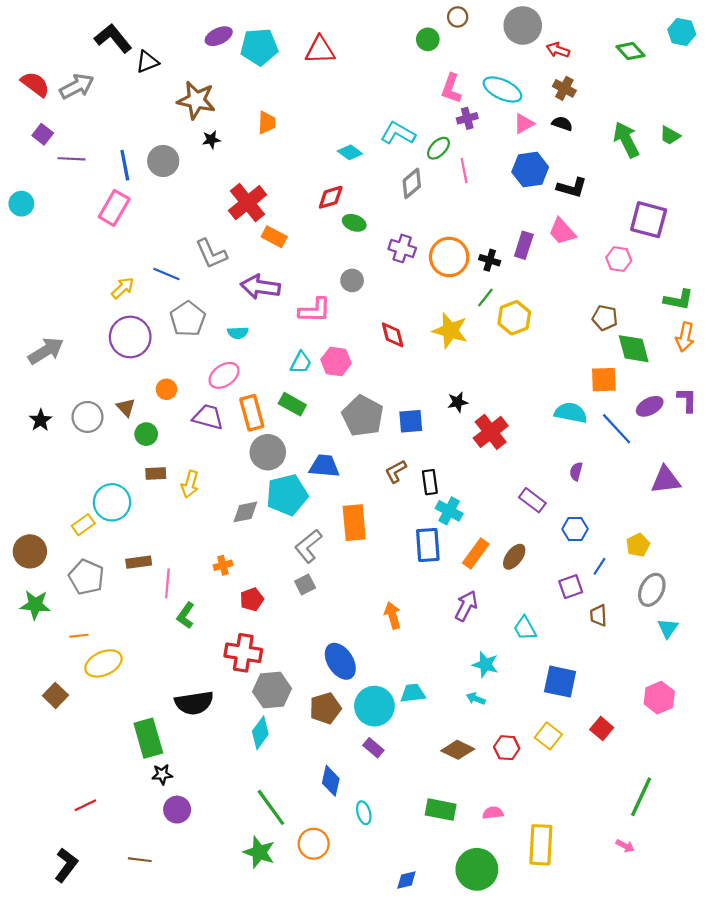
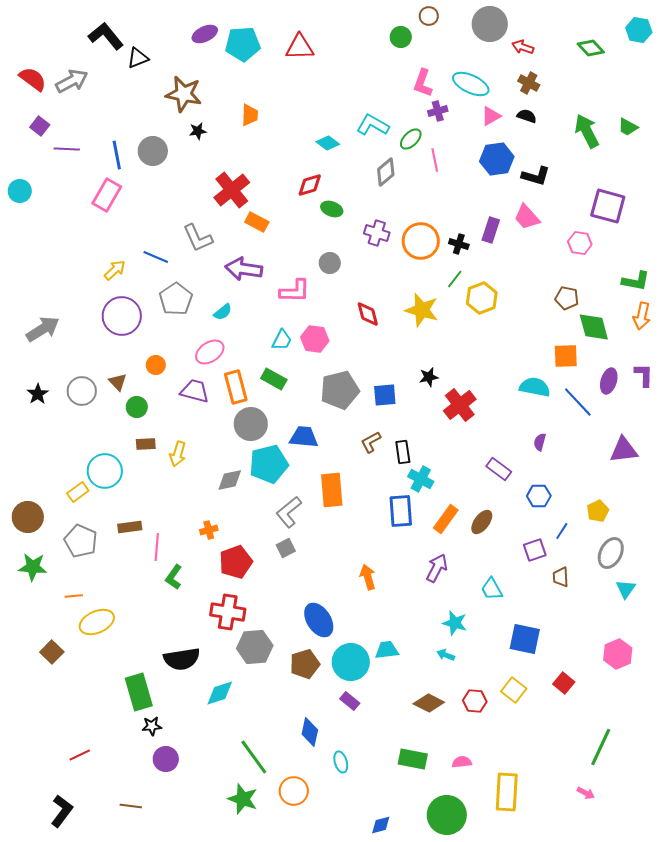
cyan semicircle: (238, 333) -> (223, 312), turned -36
purple ellipse: (650, 406) -> (609, 381), turned -45
gray pentagon: (363, 416) -> (340, 390), turned 30
red pentagon: (252, 599) -> (236, 562), size x1.5
cyan diamond: (260, 733) -> (220, 693), moved, turned 36

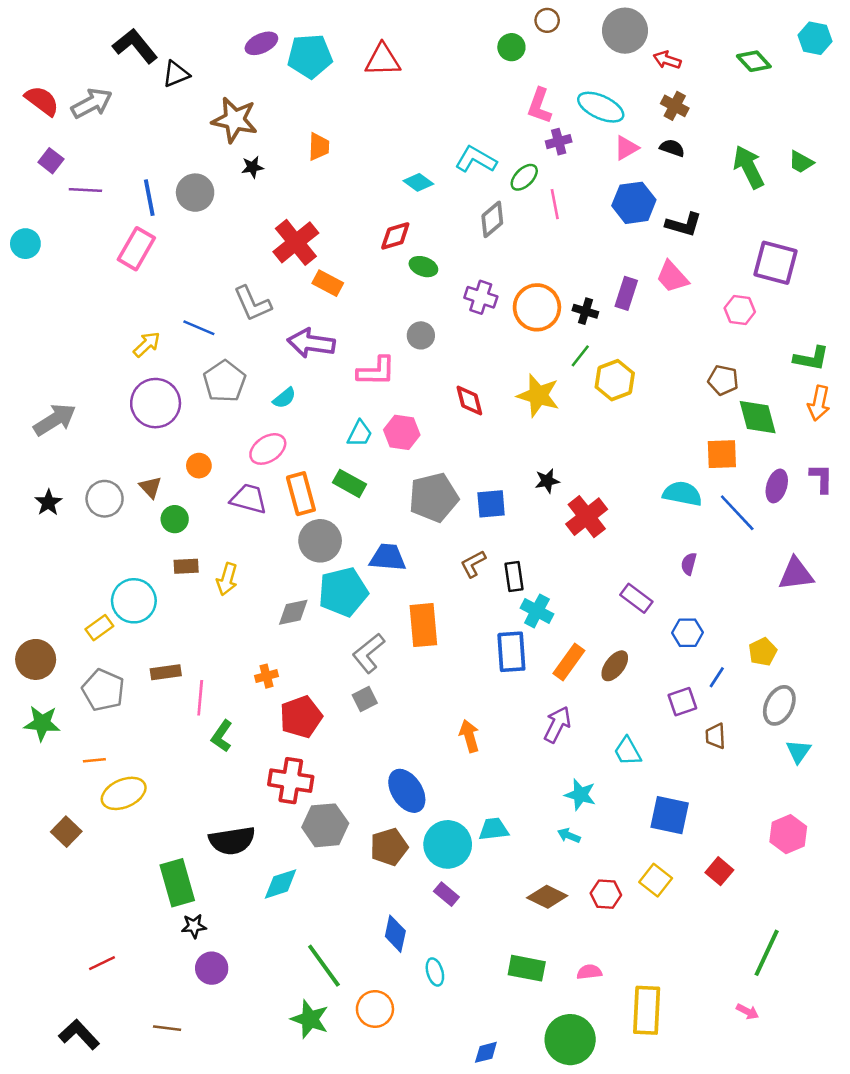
black L-shape: (62, 811) -> (79, 1034), turned -80

